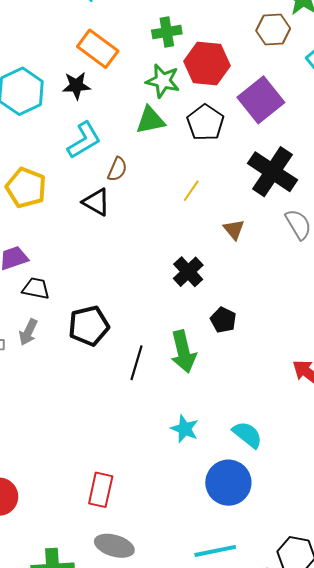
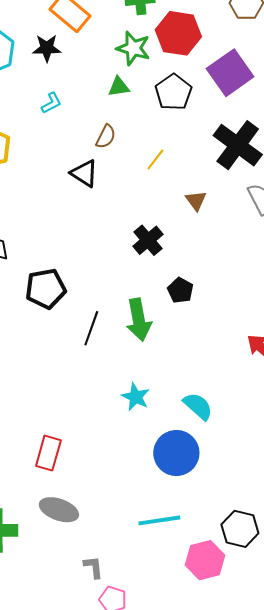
green triangle: (150, 120) -> (119, 87), size x0.7
cyan L-shape: (84, 140) -> (51, 103), size x0.6
brown semicircle: (117, 169) -> (106, 137), moved
black triangle: (96, 202) -> (84, 173), moved

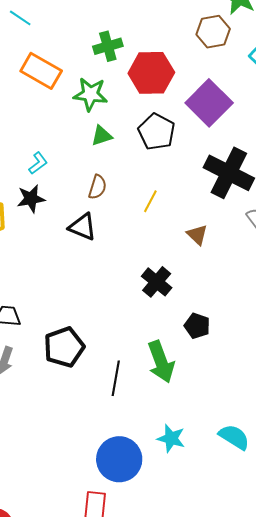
black star: (47, 48) -> (31, 199), moved
green star: (133, 48) -> (90, 94), moved
blue circle: (176, 453) -> (119, 459), moved

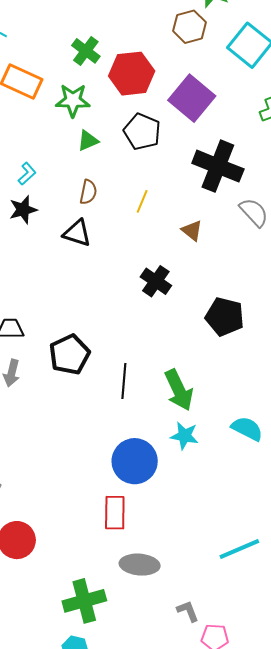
green cross: (108, 46) -> (86, 51), turned -32
black pentagon: (197, 326) -> (225, 317), moved, size x1.5
green arrow: (161, 362) -> (179, 390), moved

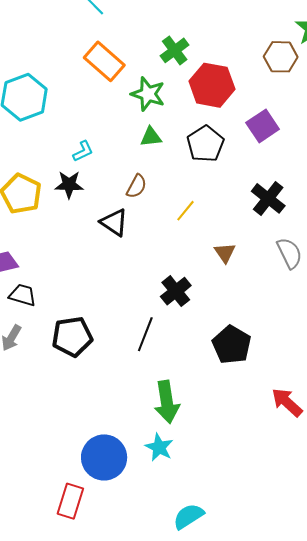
purple square: (192, 98) -> (263, 126), size x0.7
black cross: (218, 166) -> (268, 198), size x0.7
black line: (124, 381) -> (145, 334), moved
cyan semicircle: (247, 429) -> (188, 516), moved, turned -76

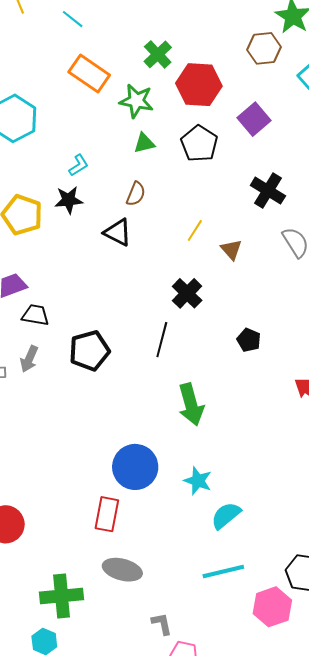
yellow line: (186, 211) -> (195, 231), moved
black pentagon: (232, 345) -> (249, 340), size x0.6
cyan star: (159, 447) -> (198, 481), moved

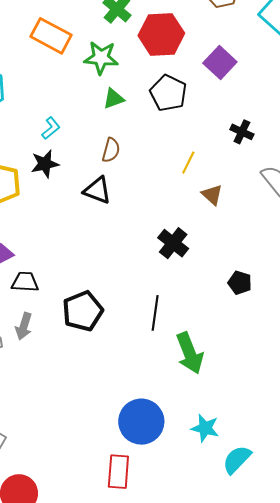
black cross: (268, 191) -> (242, 132), size x0.7
yellow line: (195, 231) -> (188, 163), moved
black line: (162, 340) -> (155, 313), moved

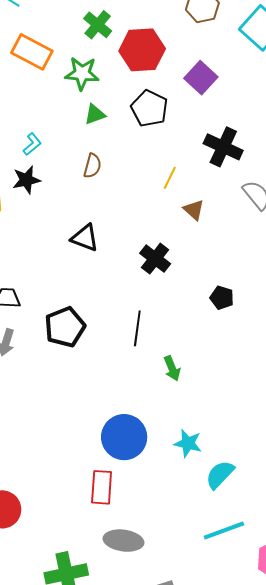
black cross: (242, 132) -> (223, 147), size x1.6
black triangle: (97, 190) -> (85, 238), moved
green arrow: (190, 353) -> (172, 368), size x0.6

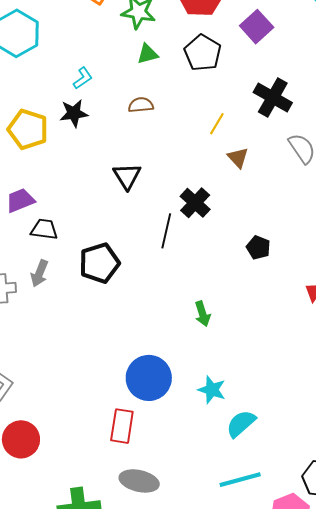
brown semicircle: (92, 166) -> (141, 105), turned -115
black triangle: (85, 238) -> (127, 176), turned 32
black line: (137, 328) -> (166, 231), moved

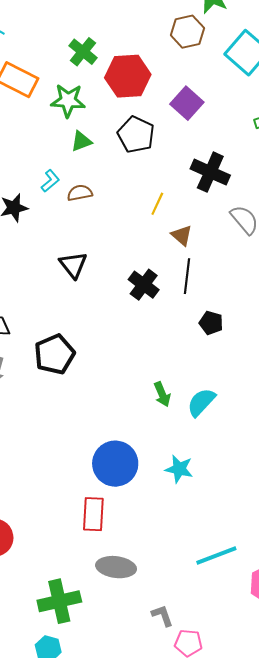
cyan L-shape: (83, 78) -> (50, 181), moved
black line: (166, 231) -> (187, 276), moved
cyan semicircle: (241, 424) -> (201, 402), moved

